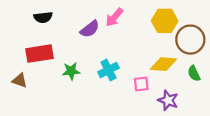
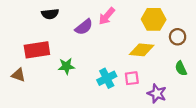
black semicircle: (43, 17) -> (50, 14), moved
brown circle: (190, 40) -> (178, 37), size x0.6
yellow diamond: (163, 64) -> (142, 50), moved
cyan cross: (108, 70) -> (107, 78), moved

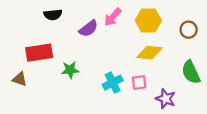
yellow hexagon: (154, 19) -> (148, 20), moved
brown circle: (178, 37) -> (189, 30), moved
green semicircle: (181, 68) -> (191, 72), size x1.5

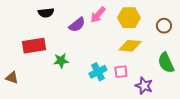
brown triangle: (20, 79) -> (12, 78), moved

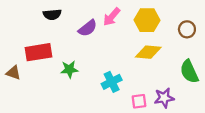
pink square: (121, 72) -> (139, 101), moved
brown triangle: (12, 78) -> (13, 73), moved
purple star: (144, 86) -> (164, 98), turned -30

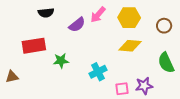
brown triangle: (13, 73) -> (12, 77), moved, turned -32

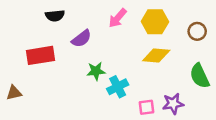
purple semicircle: (77, 25) -> (81, 39), moved
green star: (61, 61) -> (96, 71), moved

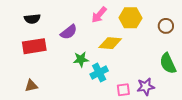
black semicircle: (55, 16) -> (32, 19), moved
yellow diamond: (156, 55) -> (110, 43), moved
brown triangle: (14, 93) -> (31, 86), moved

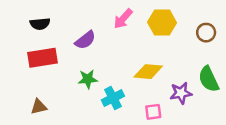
yellow diamond: (110, 43) -> (148, 72), moved
green star: (81, 59) -> (88, 79), moved
cyan cross: (99, 72) -> (113, 98), moved
purple star: (146, 87) -> (181, 93), moved

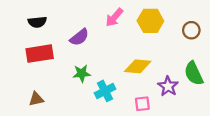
purple star: (181, 93) -> (168, 86), turned -30

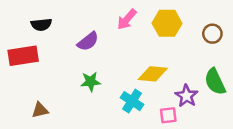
red rectangle: (40, 54) -> (23, 56), moved
cyan cross: (105, 91) -> (132, 101), moved, turned -30
pink square: (142, 104) -> (168, 115), moved

